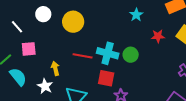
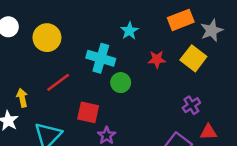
cyan cross: (108, 53) -> (101, 58), moved
red line: (83, 56) -> (58, 82), turned -48

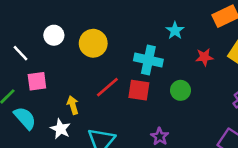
green circle: (121, 83) -> (181, 90), moved
red square: (88, 112) -> (139, 90), moved

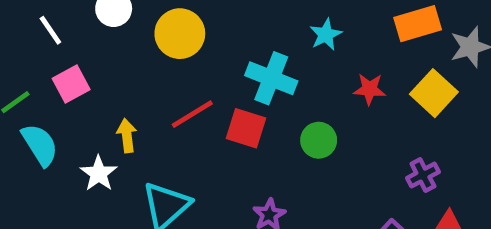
pink square: (37, 81) -> (71, 84), turned -30

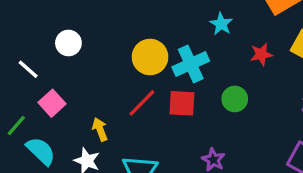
yellow circle: (180, 34) -> (150, 57), moved
cyan cross: (271, 78) -> (191, 64), turned -32

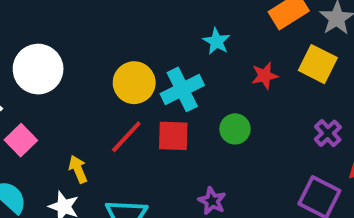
white circle: (68, 43) -> (38, 69), size x1.6

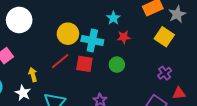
red star: (265, 76) -> (124, 37), moved
cyan cross: (182, 89) -> (92, 40), turned 30

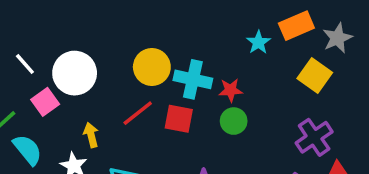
cyan star: (113, 18) -> (258, 42), moved
white circle: (19, 20) -> (75, 73), moved
red star: (124, 37) -> (231, 90), moved
purple cross: (165, 73) -> (314, 137), size x1.5

